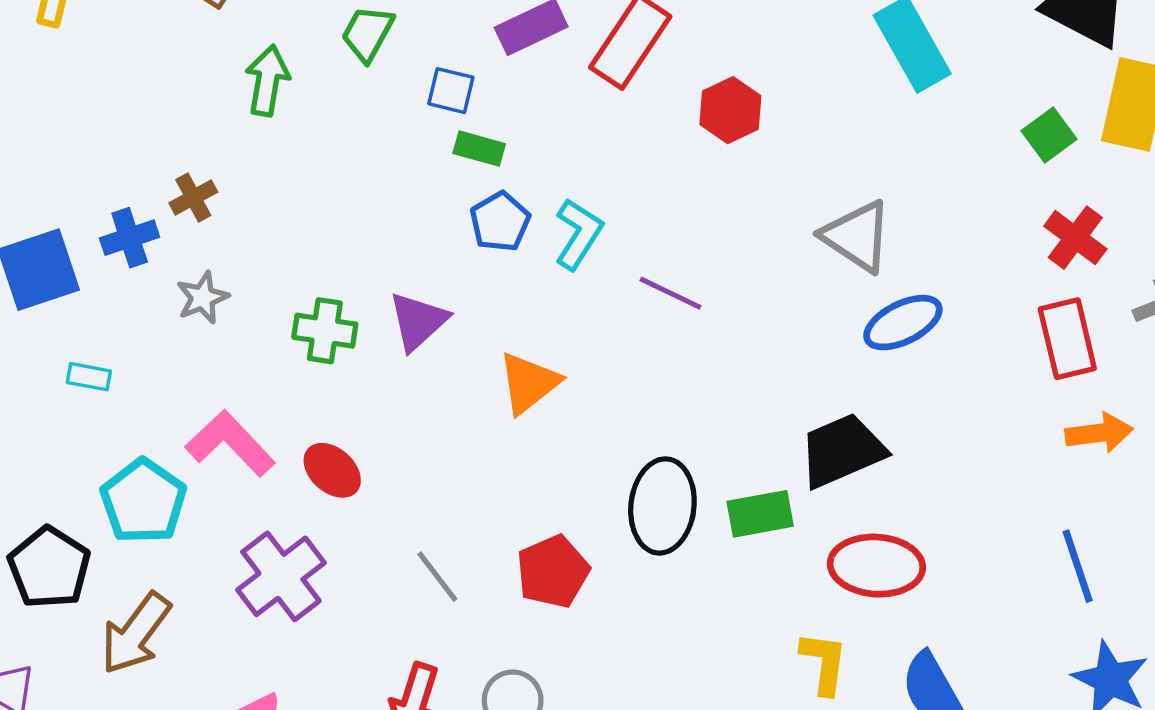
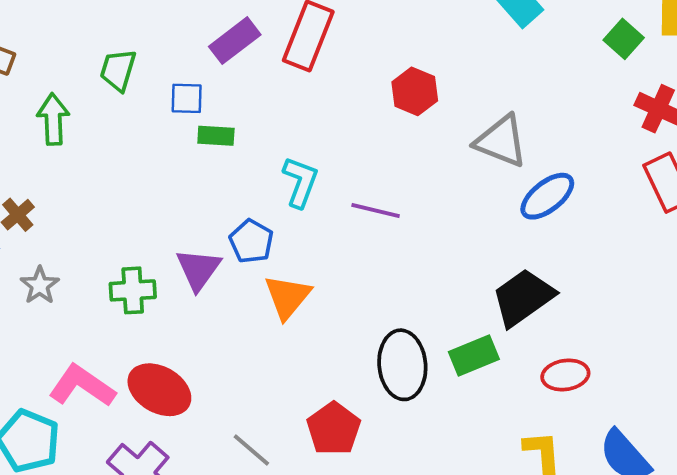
red hexagon: (730, 110) -> (415, 91), moved
blue pentagon: (500, 222) -> (251, 241), moved
red ellipse: (332, 470) -> (159, 390), size x1.4
red ellipse: (876, 566) -> (565, 375), size x0.7

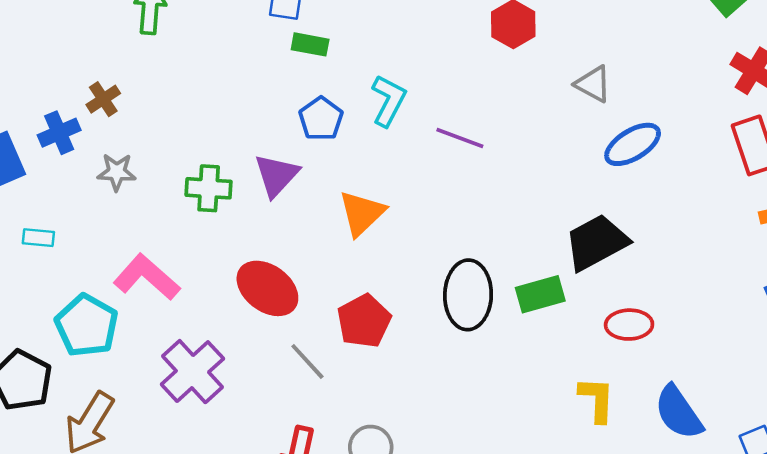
gray triangle: (501, 141) -> (593, 84), size x0.7
blue pentagon: (251, 241) -> (321, 119), moved
gray star: (40, 285) -> (117, 172), turned 30
red ellipse: (159, 390) -> (267, 288), moved
red pentagon: (334, 429) -> (364, 321), moved

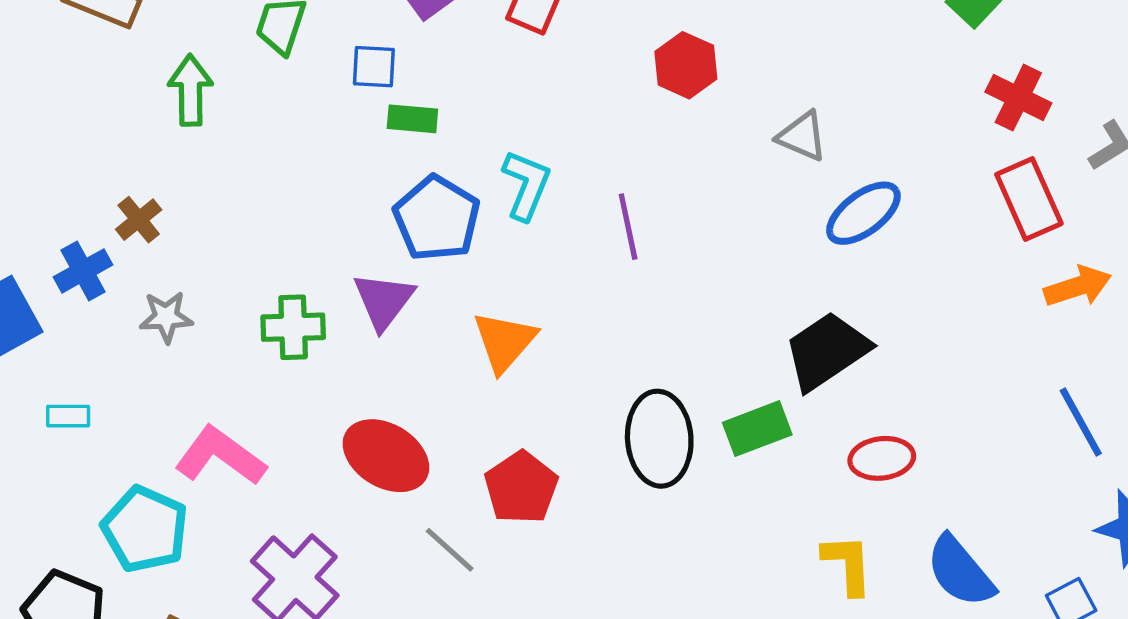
blue pentagon: (321, 119) -> (437, 218), size x1.4
purple line: (460, 138) -> (628, 227), turned 63

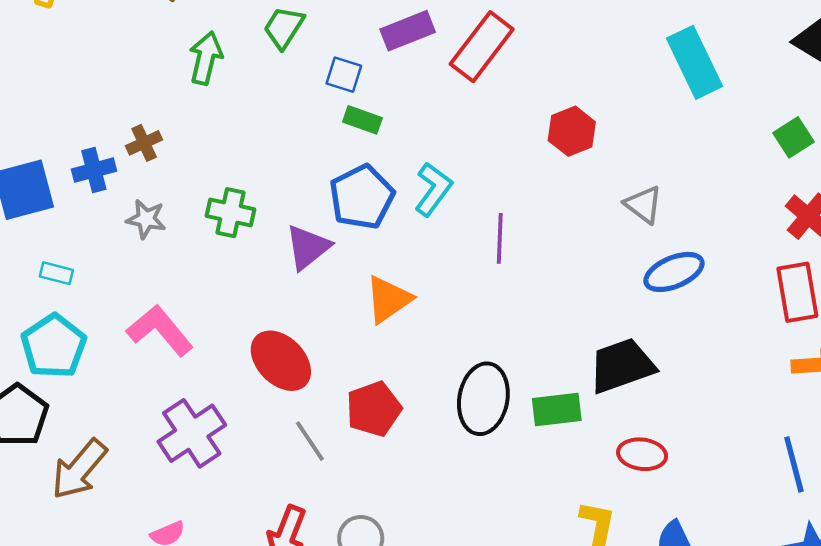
green cross: (293, 327) -> (231, 213), moved
cyan pentagon: (145, 529) -> (54, 346), moved

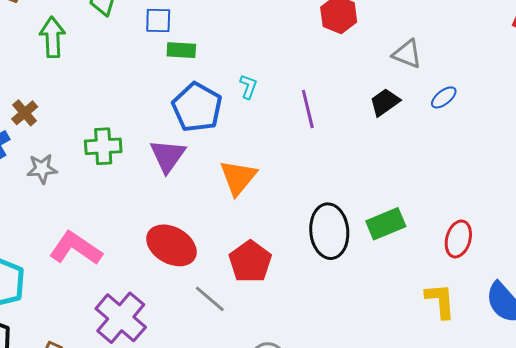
cyan L-shape: (433, 189) -> (248, 87), size x0.6
blue ellipse: (674, 272) -> (444, 97), size x0.6
black trapezoid: (622, 366) -> (385, 102), moved, size x0.6
red ellipse: (642, 454) -> (458, 239), turned -66

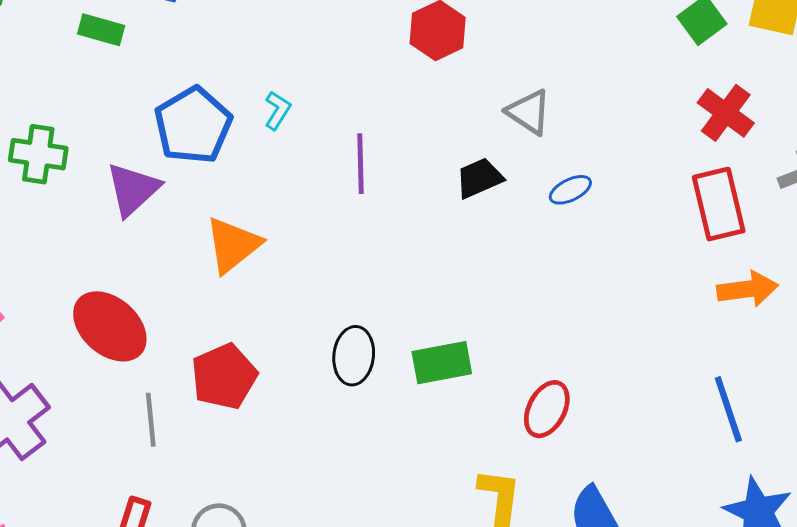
green rectangle: (181, 50) -> (101, 30), moved
black ellipse: (329, 231) -> (354, 356), size x0.7
gray line: (210, 299) -> (151, 420), turned 32

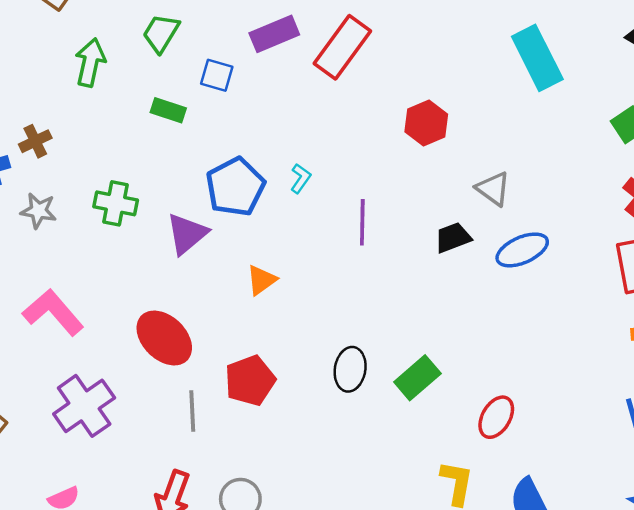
blue ellipse: (570, 190) -> (522, 250), size x1.6
orange triangle: (233, 245) -> (261, 280), size x0.7
green rectangle: (442, 363) -> (417, 378), turned -33

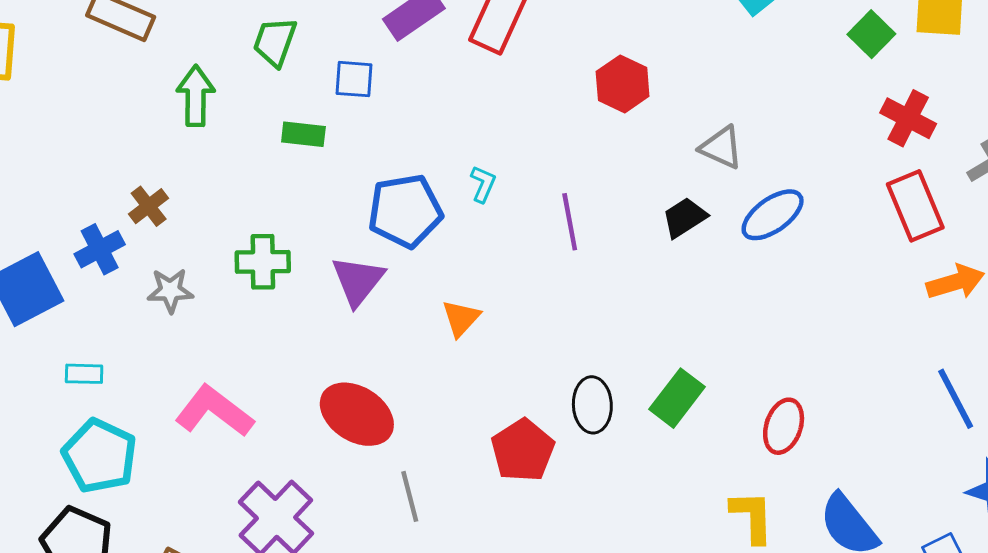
blue pentagon: (235, 187) -> (405, 211), turned 30
red pentagon: (250, 380) -> (523, 450), moved

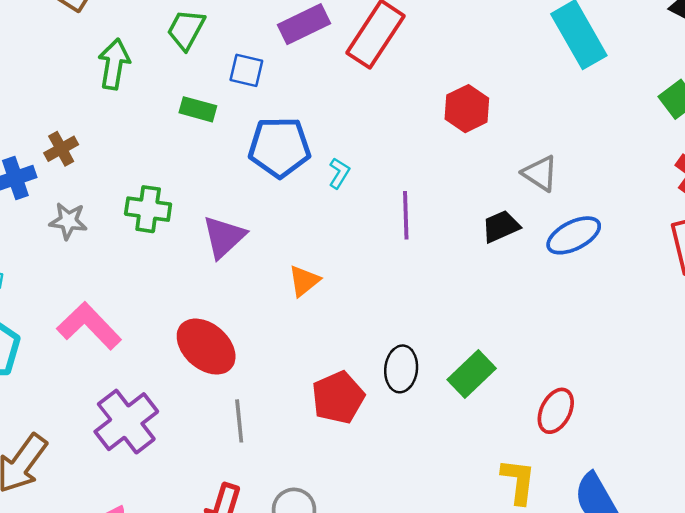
blue pentagon: (405, 211) -> (279, 147), moved

